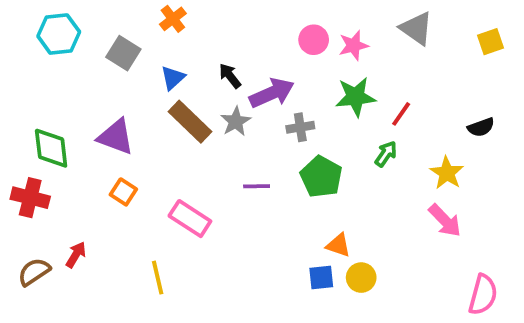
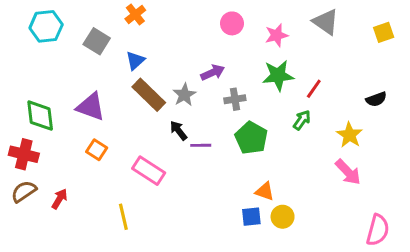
pink circle: (314, 40) -> (232, 23), moved
black arrow: (230, 76) -> (178, 130), moved
purple arrow: (272, 93) -> (213, 72), size x0.7
brown semicircle: (34, 272) -> (24, 191), moved

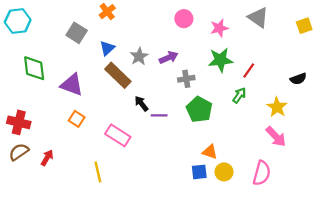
cyan hexagon: (46, 26) -> (18, 21), moved
gray star: (184, 95) -> (139, 56), moved
green diamond: (40, 116) -> (34, 68), moved
pink semicircle: (378, 230) -> (262, 173), moved

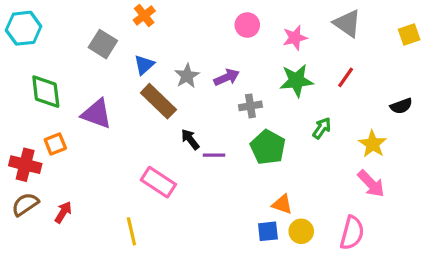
red line: (249, 71) -> (346, 77), moved
orange square: (77, 119) -> (55, 144), moved, turned 35

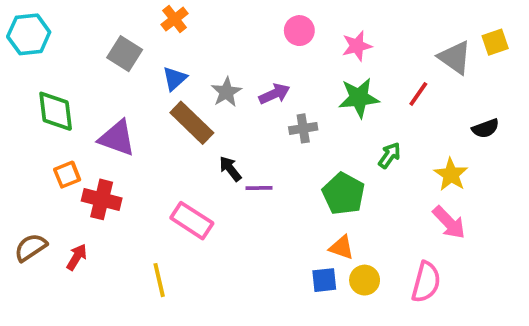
gray triangle: (347, 23) -> (455, 57), moved
green pentagon: (268, 147) -> (343, 194), moved
red cross: (25, 165) -> (102, 199), moved

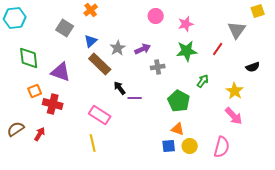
yellow square: (495, 42) -> (258, 11), moved
gray triangle: (455, 57) -> (237, 30), turned 30
yellow line: (159, 280) -> (93, 143), moved

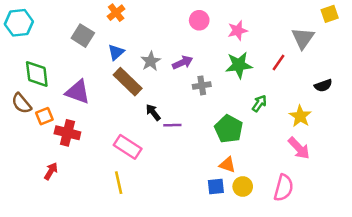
brown semicircle: (16, 129) -> (21, 103), moved, turned -96

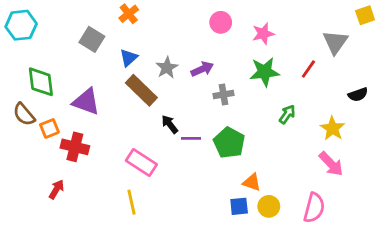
green pentagon: (229, 129) -> (229, 143), moved

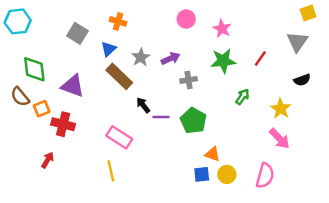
orange cross: (129, 14) -> (118, 21), moved, turned -35
pink star: (263, 34) -> (222, 29), turned -30
gray triangle: (335, 42) -> (297, 42), moved

